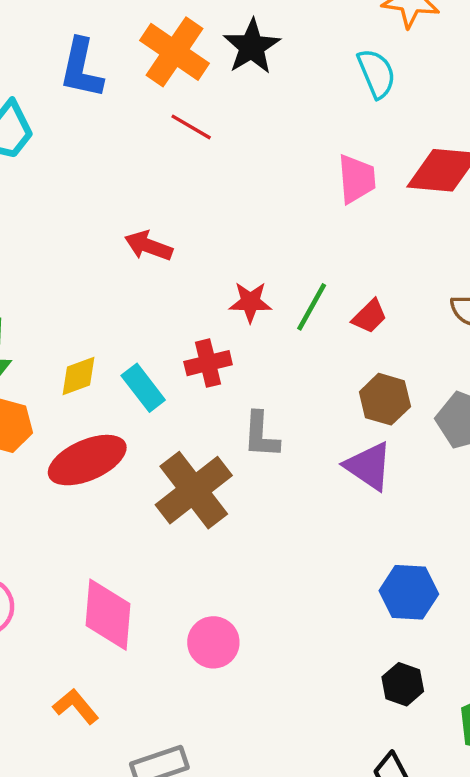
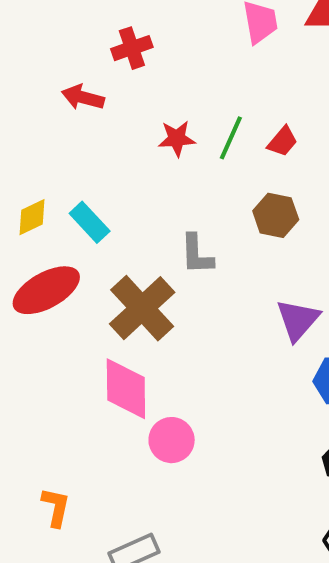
red cross: (208, 363) -> (132, 48), moved
brown hexagon: (385, 399) -> (276, 215), moved
purple triangle: (369, 466) -> (298, 320), moved, turned 42
pink diamond: (108, 615) -> (126, 389), moved
orange L-shape: (76, 706) -> (56, 507), turned 57

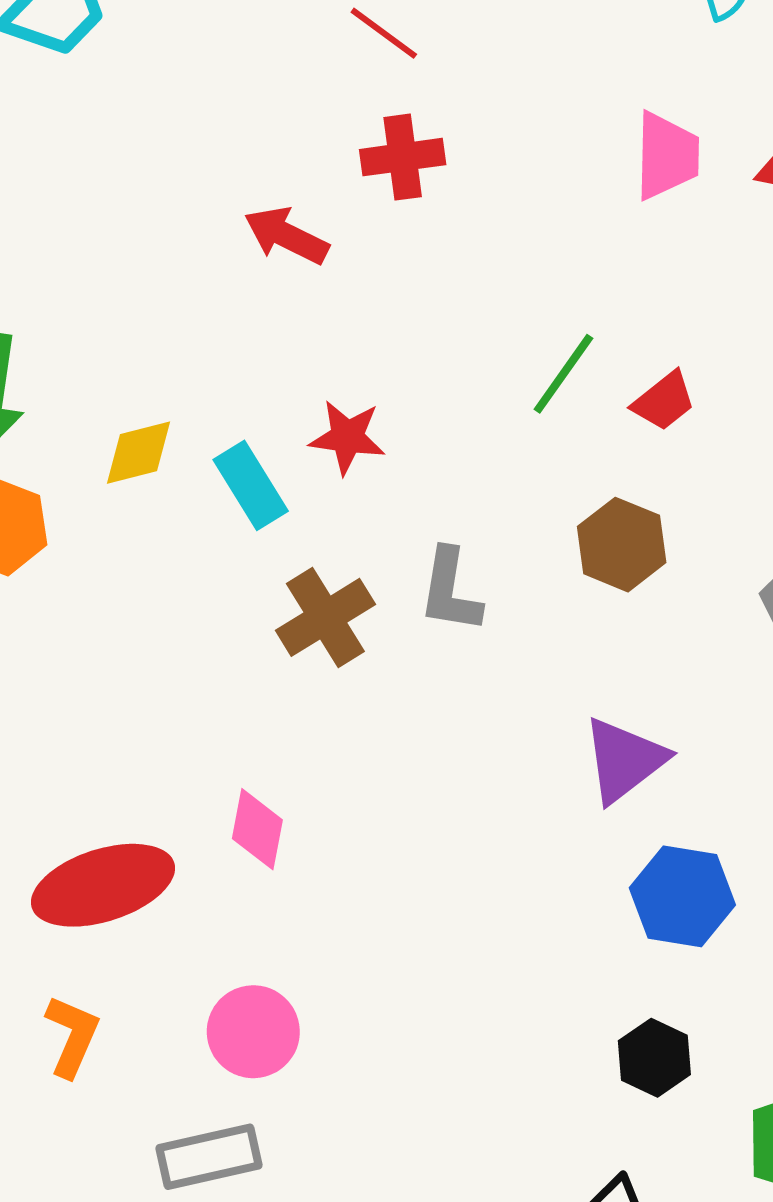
red star: (177, 139) -> (347, 437), moved
red ellipse: (46, 290) -> (103, 885), moved
brown cross: (142, 308) -> (325, 617), moved, size x0.7
pink diamond: (126, 389) -> (257, 829), size x0.6
pink circle: (172, 440) -> (253, 1032), moved

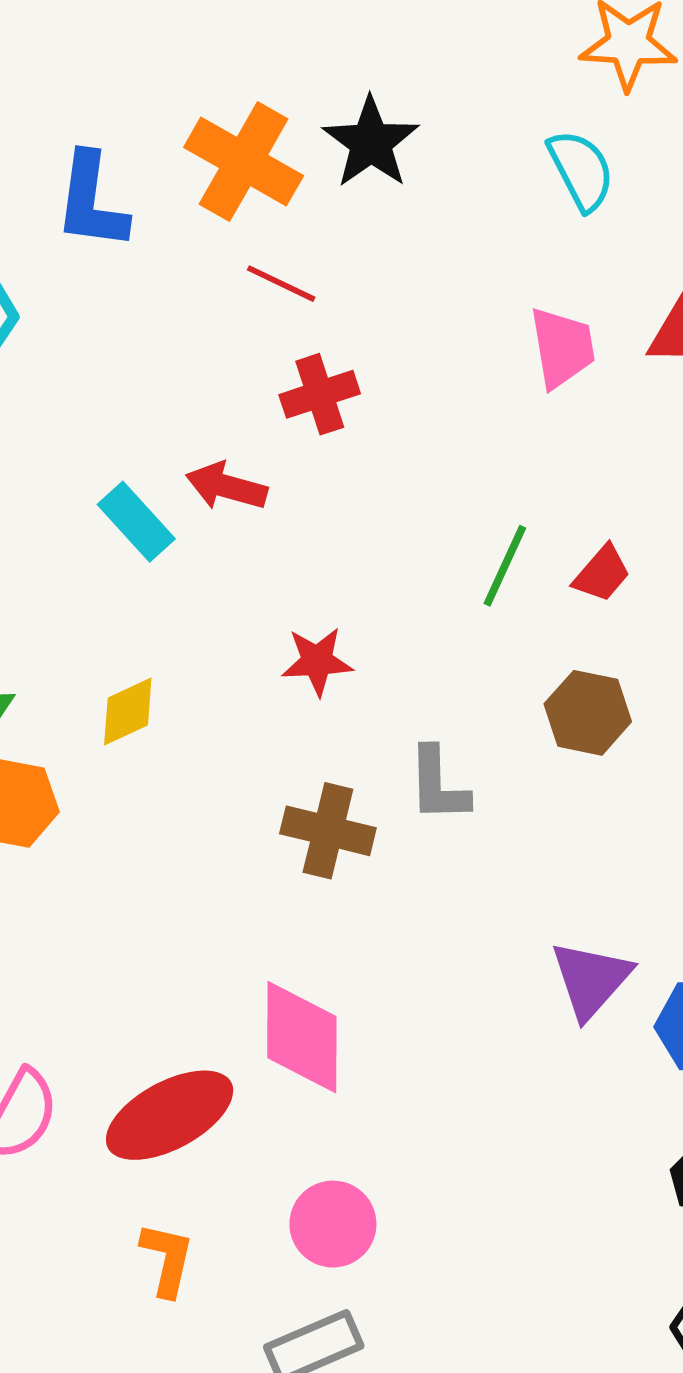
cyan rectangle: (251, 485) -> (136, 522), moved
brown cross: (325, 617) -> (328, 831), turned -34
purple triangle: (624, 760) -> (591, 979), moved
pink diamond: (257, 829) -> (302, 1037), size x1.6

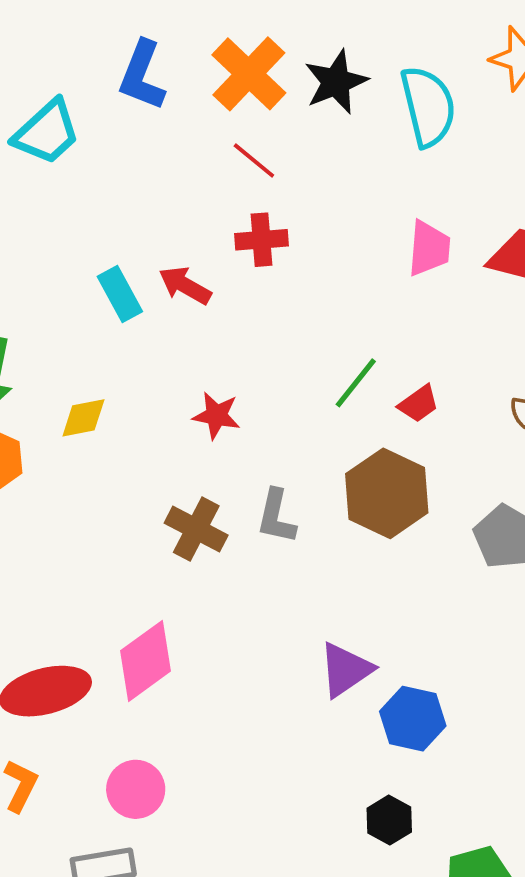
cyan semicircle: (581, 170) -> (428, 106), moved, size x1.4
brown hexagon: (588, 713) -> (387, 493), size x1.5
pink diamond: (302, 1037) -> (145, 661), turned 40

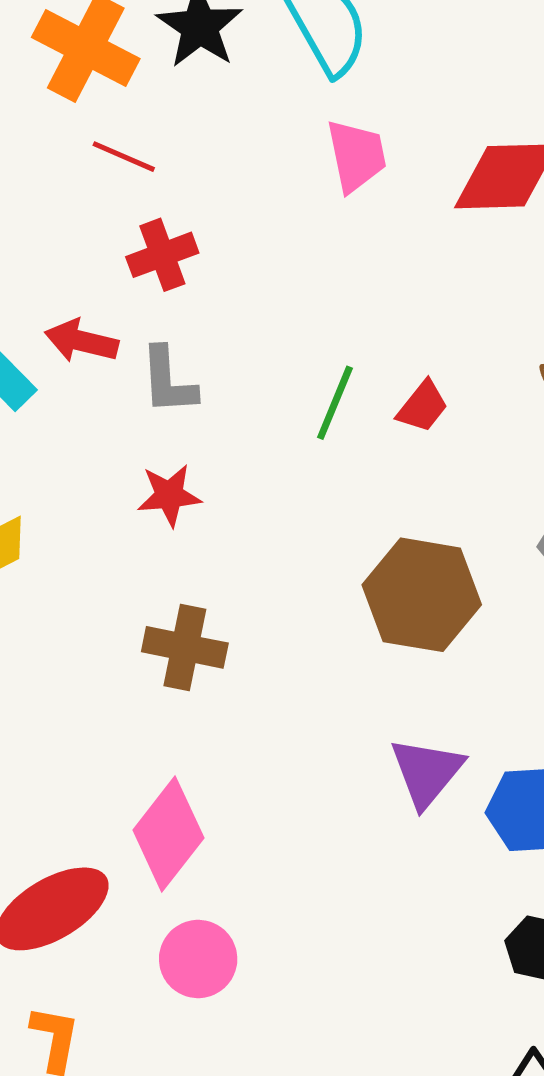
pink trapezoid: (429, 248) -> (356, 156), moved
brown hexagon: (387, 493) -> (422, 595), moved
gray L-shape: (276, 516) -> (168, 381), moved
pink circle: (136, 789) -> (198, 959), moved

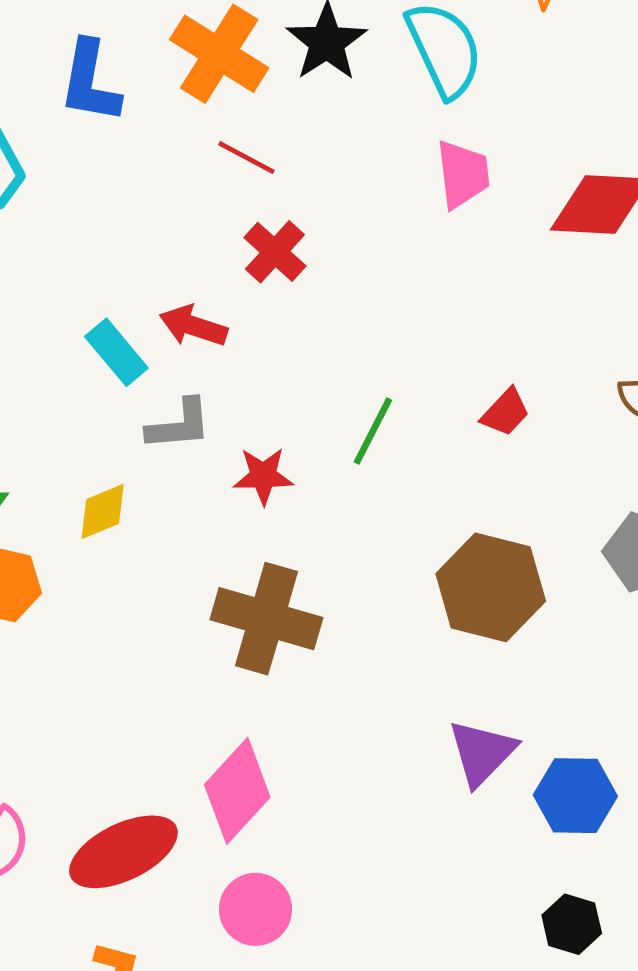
red cross: (162, 255) -> (275, 252), turned -32
gray L-shape: (168, 381) -> (179, 425), moved, turned -96
green line: (335, 403) -> (373, 431), moved
brown cross: (185, 647) -> (266, 619), size x1.4

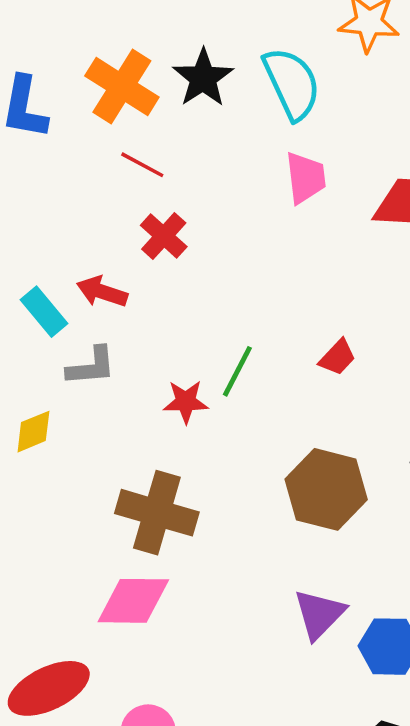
red star: (263, 476) -> (186, 402), moved
pink diamond: (237, 791) -> (133, 601), moved, turned 48

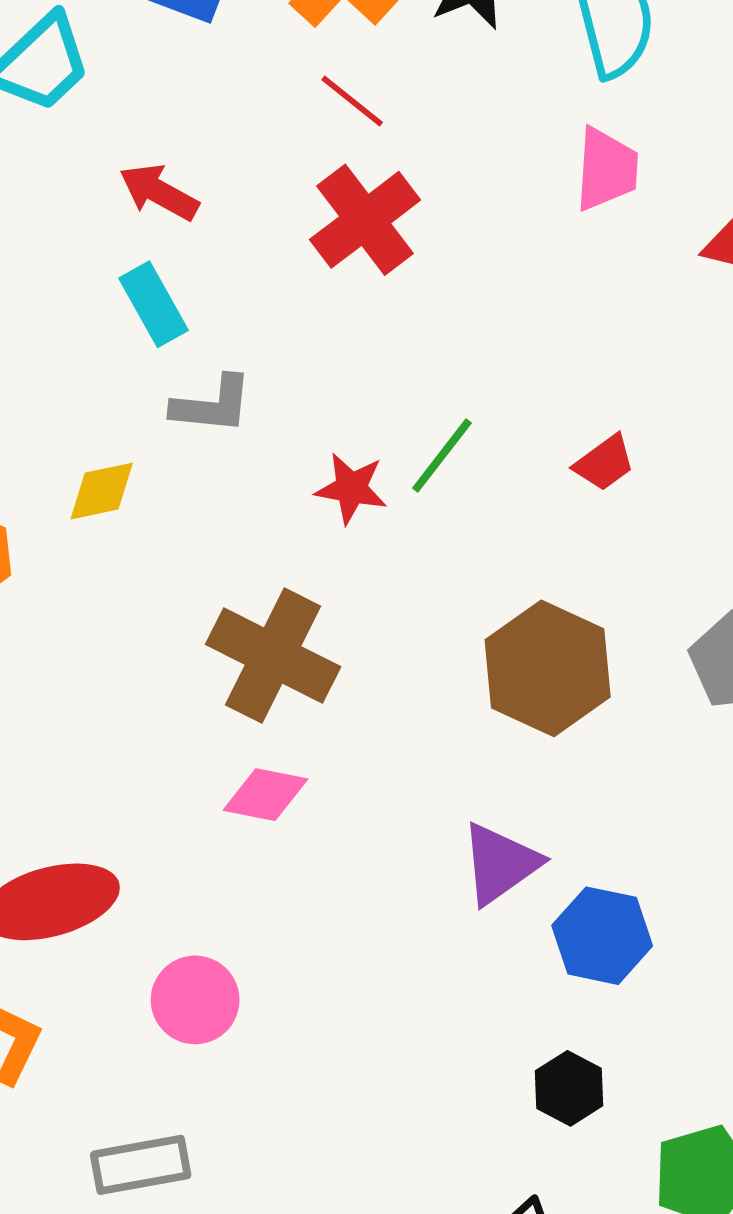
red cross: (164, 236) -> (365, 220), size x1.4
red arrow: (102, 292) -> (159, 192), moved
pink diamond: (133, 601) -> (265, 795), moved, size x0.7

